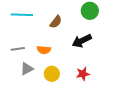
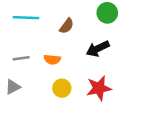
gray triangle: (27, 69) -> (13, 87), moved
red star: (83, 74) -> (99, 88), size x1.5

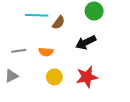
cyan line: (26, 18) -> (37, 15), moved

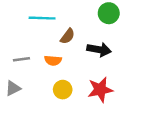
brown semicircle: (59, 23) -> (68, 36), moved
black arrow: (86, 42) -> (99, 50), turned -144

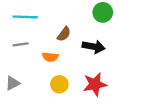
cyan line: (42, 18) -> (25, 17), moved
gray line: (21, 59) -> (21, 44), moved

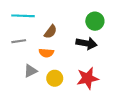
green circle: (103, 12) -> (95, 21), moved
brown semicircle: (64, 34) -> (50, 32), moved
gray triangle: (13, 83) -> (30, 71), moved

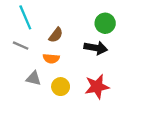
cyan line: (23, 16) -> (25, 17), turned 65
gray line: (19, 41) -> (21, 46), turned 32
gray triangle: (30, 71) -> (34, 78), turned 40

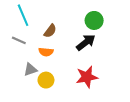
black arrow: (96, 48) -> (86, 42), turned -48
gray triangle: (34, 78) -> (30, 70), turned -32
yellow circle: (61, 87) -> (46, 80), moved

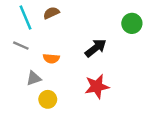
green circle: (94, 20) -> (132, 23), moved
brown semicircle: (50, 31) -> (51, 13), moved, turned -152
yellow circle: (46, 80) -> (48, 99), moved

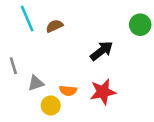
brown semicircle: (51, 13) -> (54, 26), moved
gray line: (21, 46) -> (13, 66), moved, turned 49
orange semicircle: (51, 58) -> (68, 91), moved

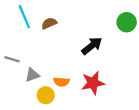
gray line: (13, 66) -> (12, 59), turned -56

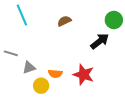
brown semicircle: (49, 23) -> (64, 21), moved
black arrow: (92, 46) -> (100, 41), moved
red star: (93, 83) -> (84, 75), turned 30

